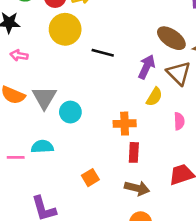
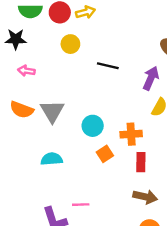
yellow circle: (65, 29) -> (70, 44), size x0.6
cyan circle: (70, 112) -> (93, 126), moved
pink line: (16, 157) -> (81, 205), moved
orange square: (90, 178) -> (105, 154), moved

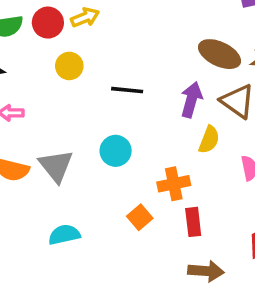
cyan circle: (93, 126) -> (116, 151), moved

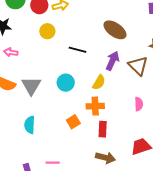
brown ellipse: (220, 54) -> (115, 30), moved
yellow semicircle: (209, 140) -> (99, 82), moved
cyan semicircle: (64, 235) -> (30, 125), turned -84

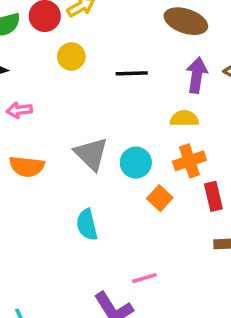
yellow semicircle: (99, 82) -> (184, 119), turned -105
cyan circle: (66, 83) -> (136, 163), moved
gray triangle: (31, 86) -> (91, 154), moved

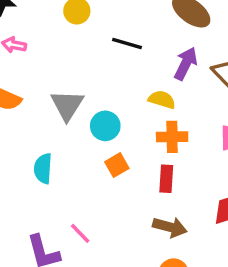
orange cross: (189, 161) -> (172, 137), moved
pink line: (144, 278) -> (80, 233), turned 45

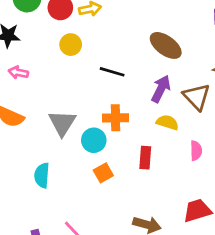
yellow semicircle: (162, 100) -> (167, 122), moved
orange cross: (172, 137) -> (116, 118), moved
red rectangle: (166, 179) -> (145, 158), moved

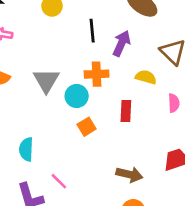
black line: (112, 72) -> (92, 31), turned 70
purple arrow: (161, 89) -> (122, 43), moved
cyan semicircle: (42, 175) -> (26, 149), moved

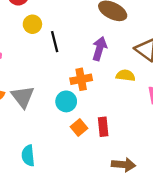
black line: (92, 31) -> (55, 42), moved
gray triangle: (46, 80) -> (23, 97), moved
red rectangle: (126, 111) -> (103, 127), moved

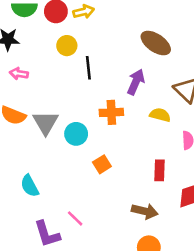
cyan circle: (66, 101) -> (76, 134), moved
red rectangle: (103, 127) -> (160, 170), moved
cyan semicircle: (28, 156) -> (30, 186), moved, turned -30

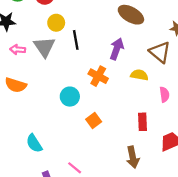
orange cross: (111, 112) -> (98, 76), turned 36
gray triangle: (46, 123) -> (44, 47), moved
brown arrow: (145, 211) -> (133, 157), turned 70

